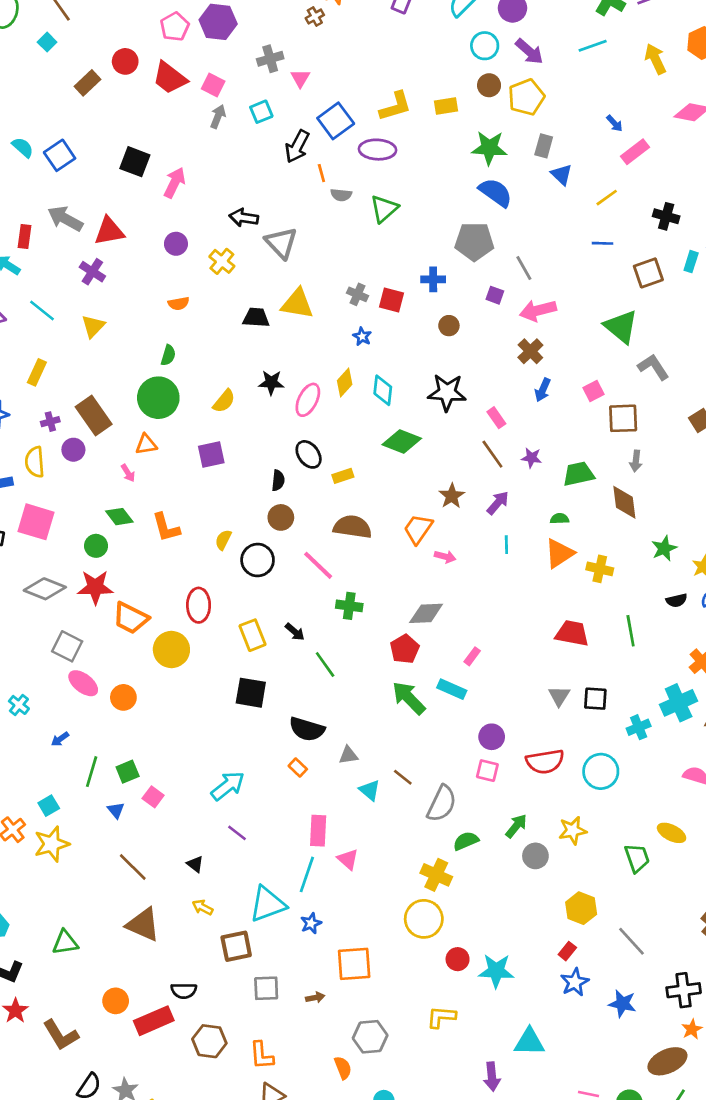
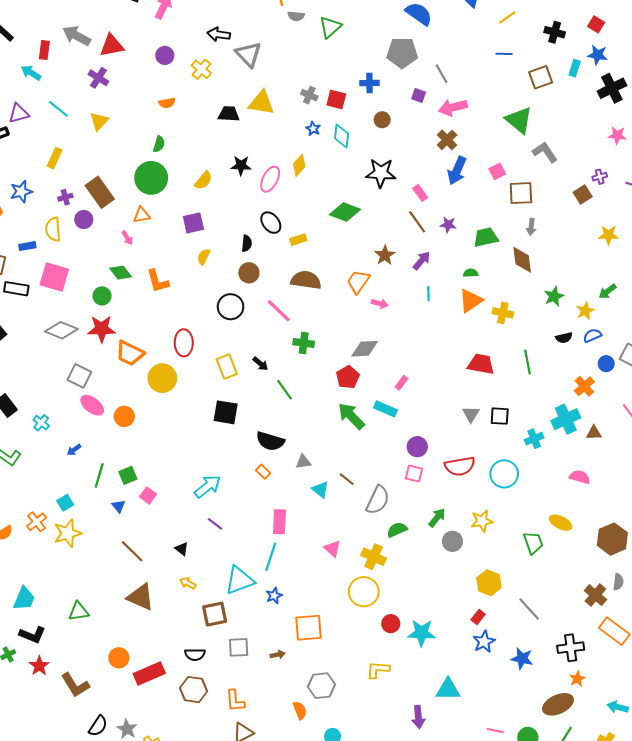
cyan diamond: (383, 390) -> (342, 136), moved
blue arrow: (543, 390) -> (457, 171), size x1.5
yellow semicircle: (223, 540) -> (204, 257), moved
pink triangle: (348, 859) -> (332, 549), moved
black semicircle: (184, 991) -> (195, 654), moved

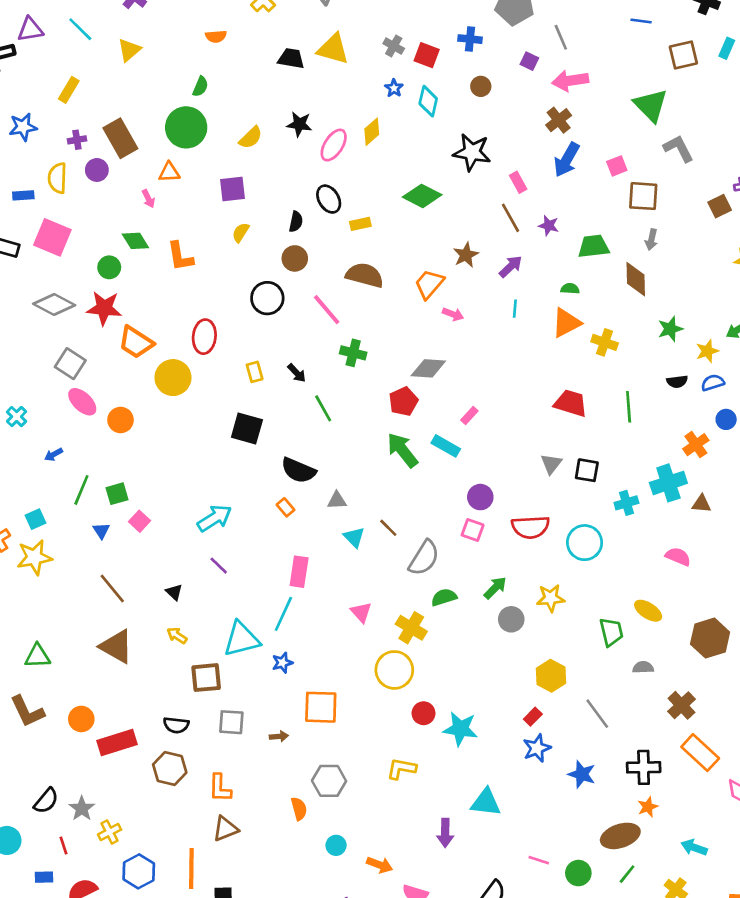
yellow rectangle: (227, 367) -> (255, 372), size x0.7
gray semicircle: (618, 582) -> (643, 667), moved, turned -105
brown L-shape: (75, 685) -> (27, 711), moved

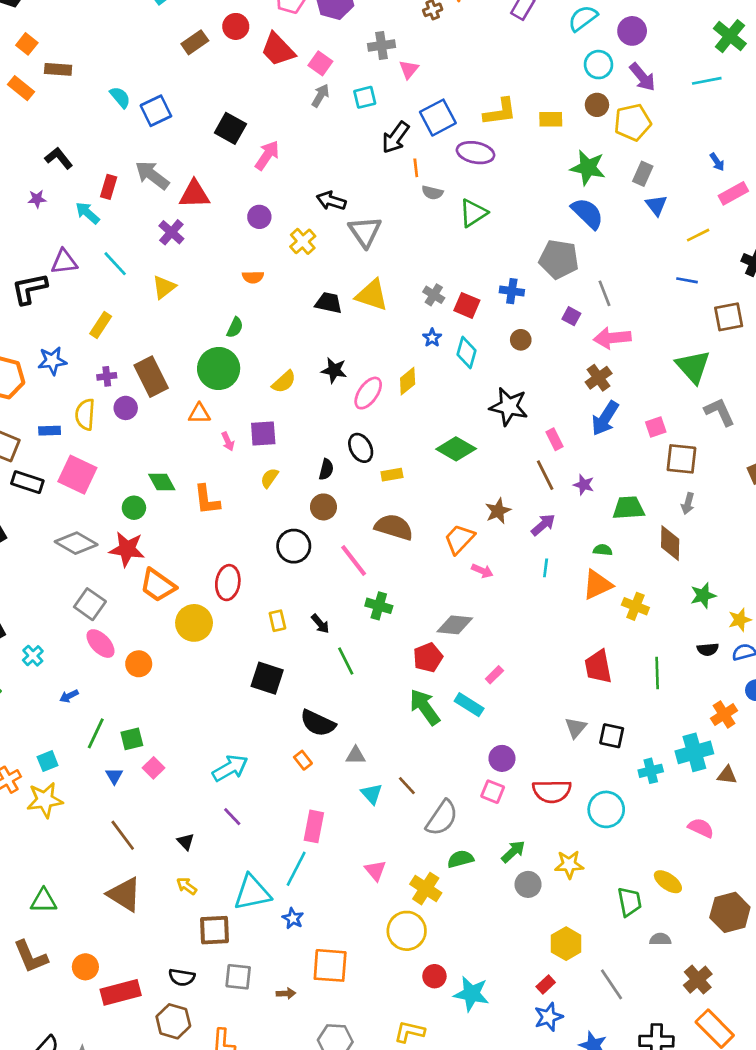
pink arrow: (148, 199) -> (228, 441), moved
red trapezoid: (571, 403) -> (598, 667), turned -120
blue star: (282, 663) -> (293, 918), turned -30

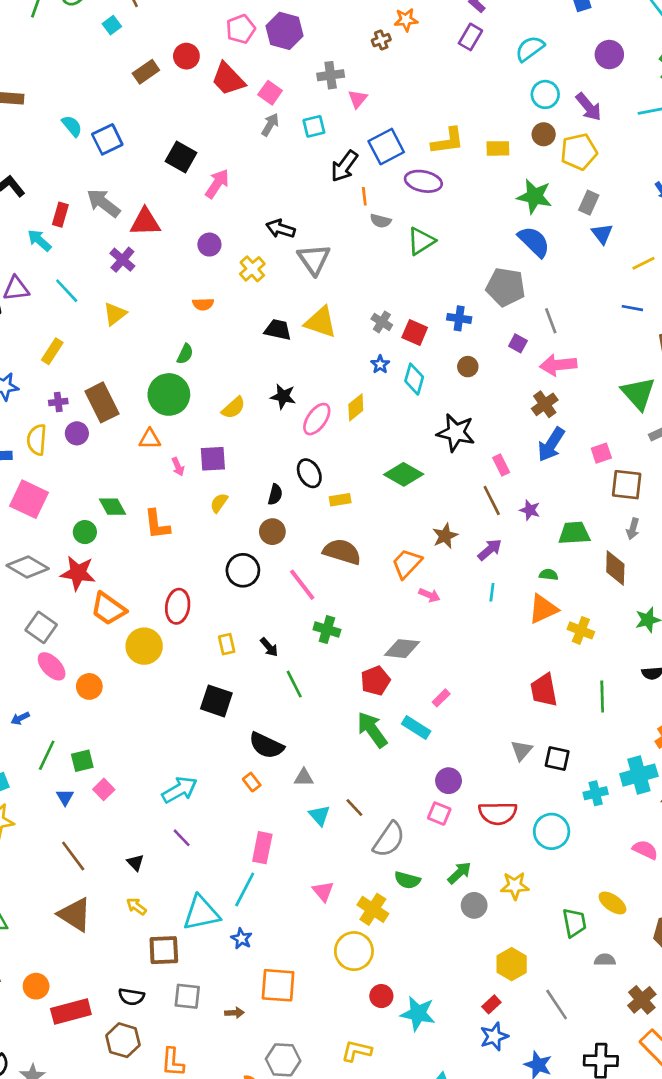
purple circle: (632, 31) -> (609, 54), moved
green semicircle: (460, 859) -> (407, 880), turned -150

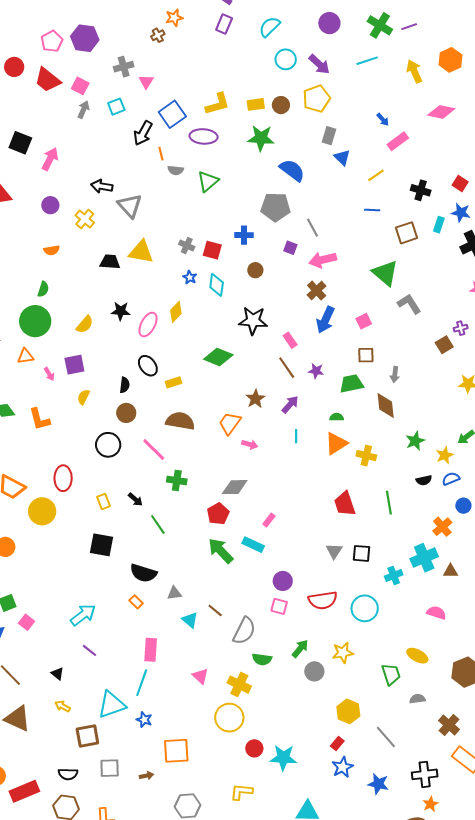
brown circle: (544, 134) -> (281, 105), moved
green star: (534, 196) -> (261, 138), moved
brown square: (627, 485) -> (366, 355), moved, size x0.7

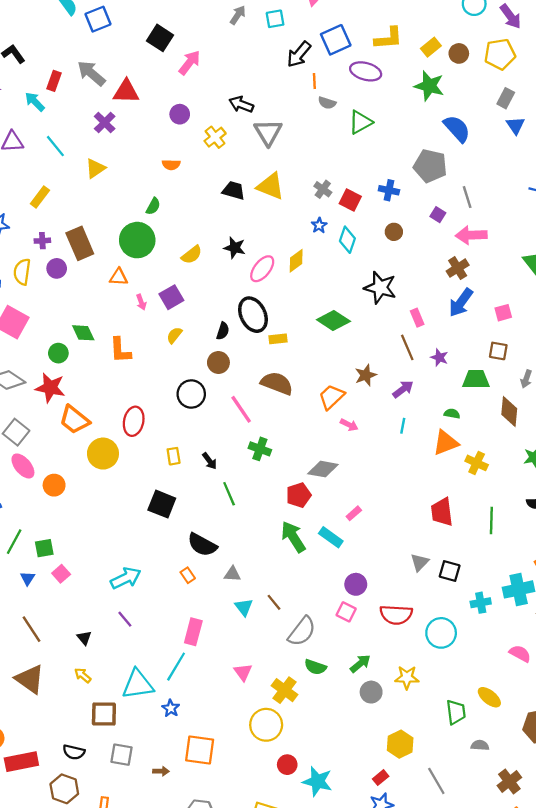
yellow rectangle: (256, 104) -> (431, 47), turned -42
purple square: (74, 365) -> (171, 297), turned -30
black ellipse: (148, 366) -> (253, 315), size x1.4

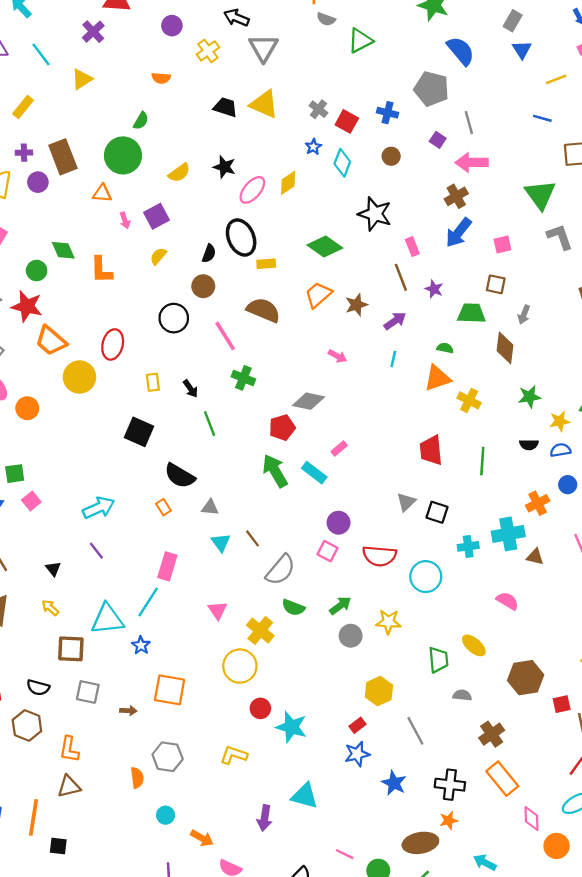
orange trapezoid: (331, 397) -> (318, 295), moved

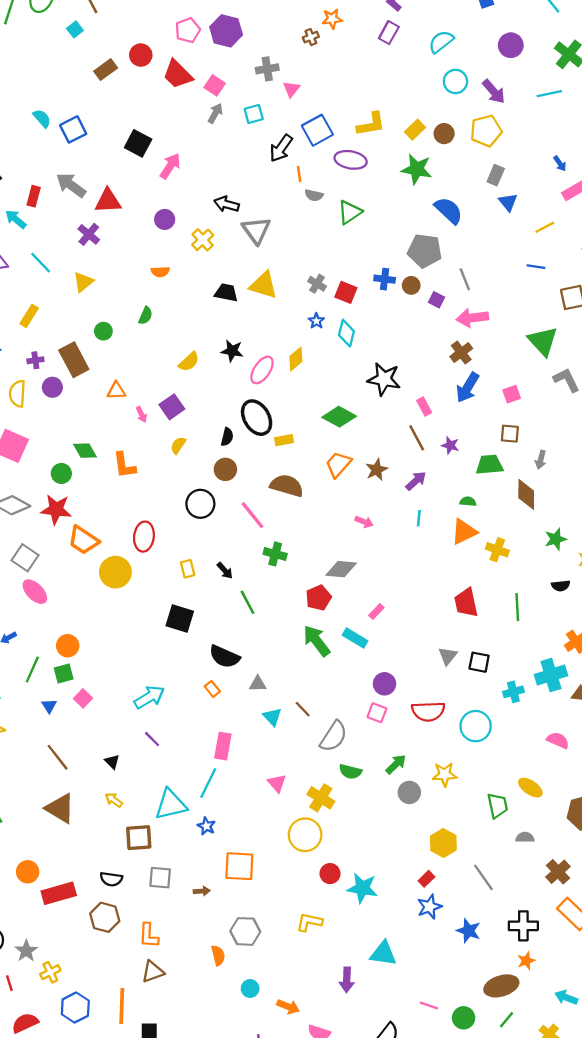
green circle: (123, 155) -> (103, 331), moved, size x0.5
brown circle: (391, 156) -> (411, 285), moved
orange circle: (27, 408) -> (68, 646), moved

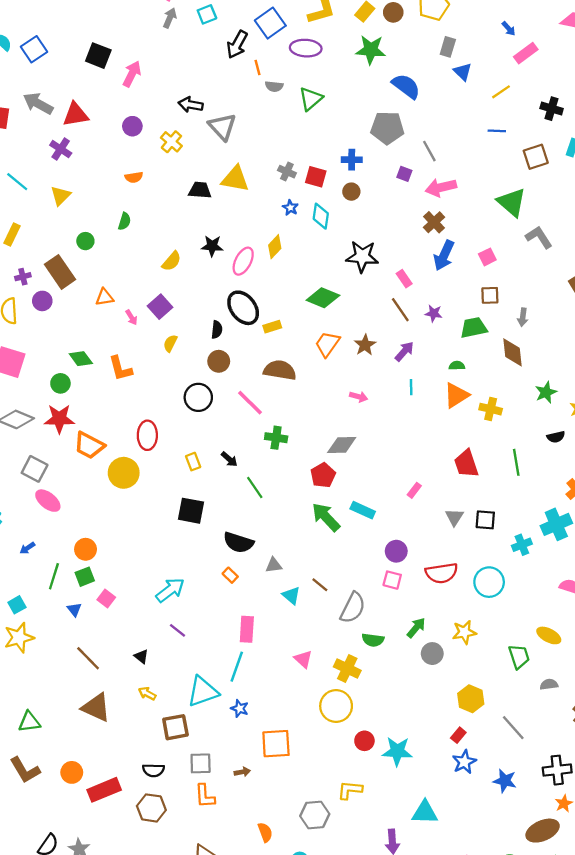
brown circle: (411, 285) -> (351, 192), moved
pink rectangle: (376, 612) -> (414, 490), moved
gray hexagon: (245, 931) -> (315, 815), moved
orange L-shape: (149, 936) -> (205, 796), moved

